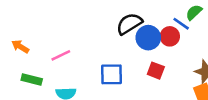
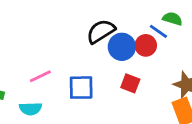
green semicircle: (194, 12) -> (172, 19), turned 60
pink line: (61, 55) -> (40, 76), moved

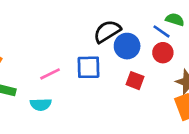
red circle: (146, 45) -> (163, 53), moved
blue square: (81, 88) -> (89, 67), moved

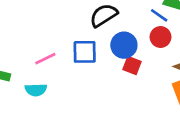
blue circle: (127, 46) -> (124, 45), moved

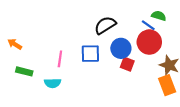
red circle: (161, 37) -> (149, 42), size x1.5
pink line: (45, 59) -> (60, 59), turned -56

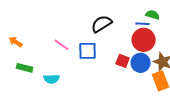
blue line: (148, 25) -> (143, 24), turned -32
blue circle: (121, 48) -> (141, 63), moved
pink line: (60, 59) -> (62, 45), moved, turned -63

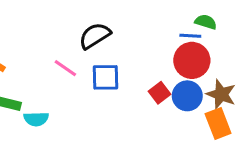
black semicircle: (102, 24) -> (95, 36), moved
red square: (123, 61) -> (159, 93), turned 32
cyan semicircle: (52, 79) -> (36, 119), moved

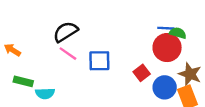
green semicircle: (206, 22) -> (178, 33), moved
black semicircle: (95, 36) -> (66, 32), moved
blue circle: (187, 96) -> (165, 87), moved

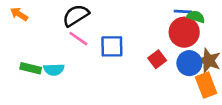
orange arrow: (12, 50) -> (19, 14), moved
blue circle: (165, 87) -> (189, 63), moved
cyan semicircle: (45, 93) -> (54, 70), moved

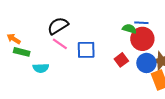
orange arrow: (19, 14) -> (14, 39), moved
green semicircle: (196, 17) -> (129, 29), moved
green rectangle: (31, 68) -> (22, 52), moved

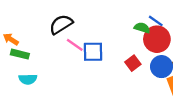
blue line: (141, 23) -> (156, 21), turned 32
pink line: (60, 44) -> (75, 45), moved
cyan semicircle: (41, 68) -> (28, 79), moved

